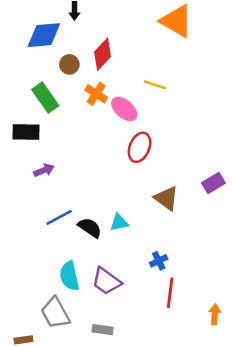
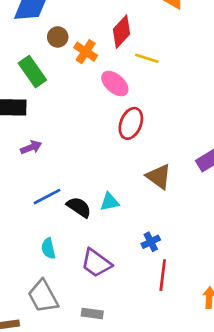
red diamond: (103, 54) -> (122, 32), moved
orange cross: (96, 94) -> (86, 52), moved
cyan semicircle: (69, 276) -> (48, 248), moved, size x0.7

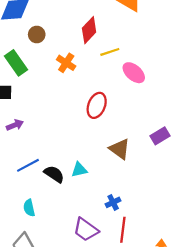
orange cross: (86, 52) -> (66, 63), moved
yellow line: (147, 58) -> (110, 52), turned -36
pink ellipse: (115, 84) -> (134, 73), moved
purple trapezoid: (96, 263) -> (86, 230), moved

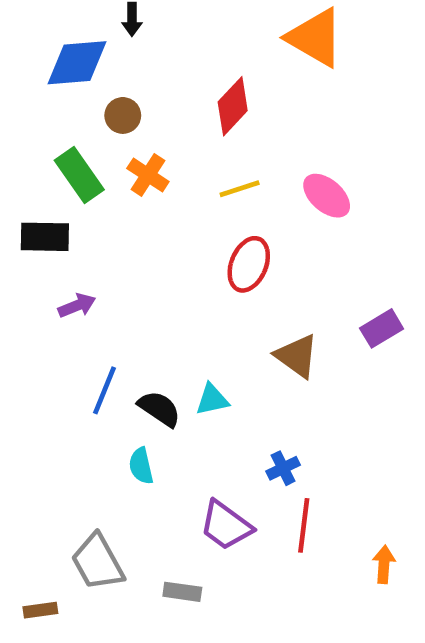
yellow line: (110, 52) -> (240, 189), moved
orange cross: (66, 63) -> (148, 175), moved
blue line: (28, 165) -> (104, 390), turned -40
cyan semicircle: (29, 208) -> (141, 466), moved

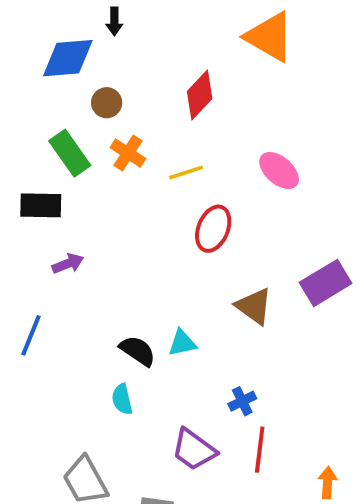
yellow line: (240, 189) -> (186, 172), moved
purple rectangle: (382, 328) -> (326, 283), size x1.4
blue line: (104, 390) -> (31, 335), moved

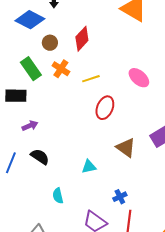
blue diamond: (68, 58) -> (30, 20), turned 32
red diamond: (200, 95) -> (82, 39), moved
black semicircle: (138, 351) -> (40, 157), moved

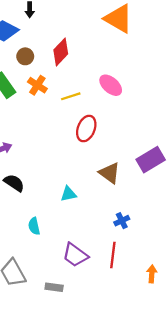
pink ellipse: (139, 78) -> (111, 85), moved
blue cross: (120, 197) -> (122, 221), moved

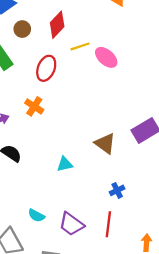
orange cross: (37, 85) -> (34, 106), moved
yellow line: (71, 96) -> (80, 46), moved
red ellipse: (86, 129) -> (46, 68), moved
cyan semicircle: (34, 226) -> (36, 215), moved, turned -49

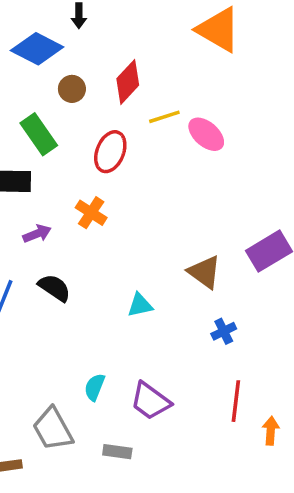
blue cross: (117, 190) -> (224, 331), moved
cyan semicircle: (36, 215) -> (95, 387), turned 84
red line: (108, 224) -> (236, 401), moved

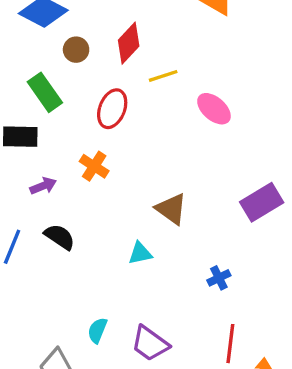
pink ellipse: (206, 134) -> (214, 109), moved
brown triangle: (204, 272) -> (171, 209), moved

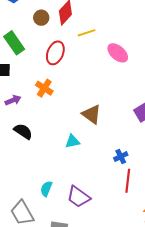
brown circle: (76, 50) -> (41, 18), moved
red line: (230, 344) -> (128, 181), moved

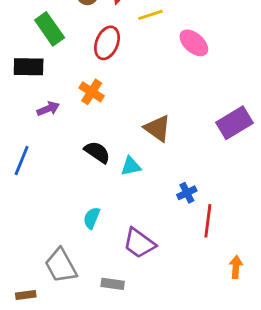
black semicircle: (23, 131) -> (97, 152), moved
blue cross: (121, 157) -> (187, 193), moved
cyan semicircle: (46, 189) -> (92, 218), moved

